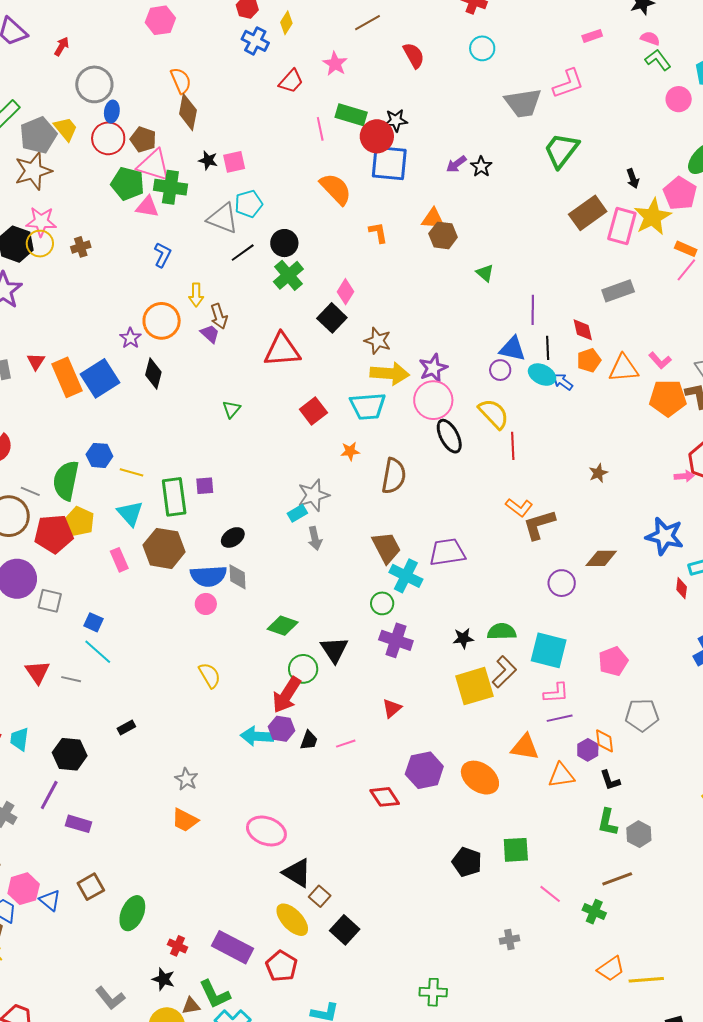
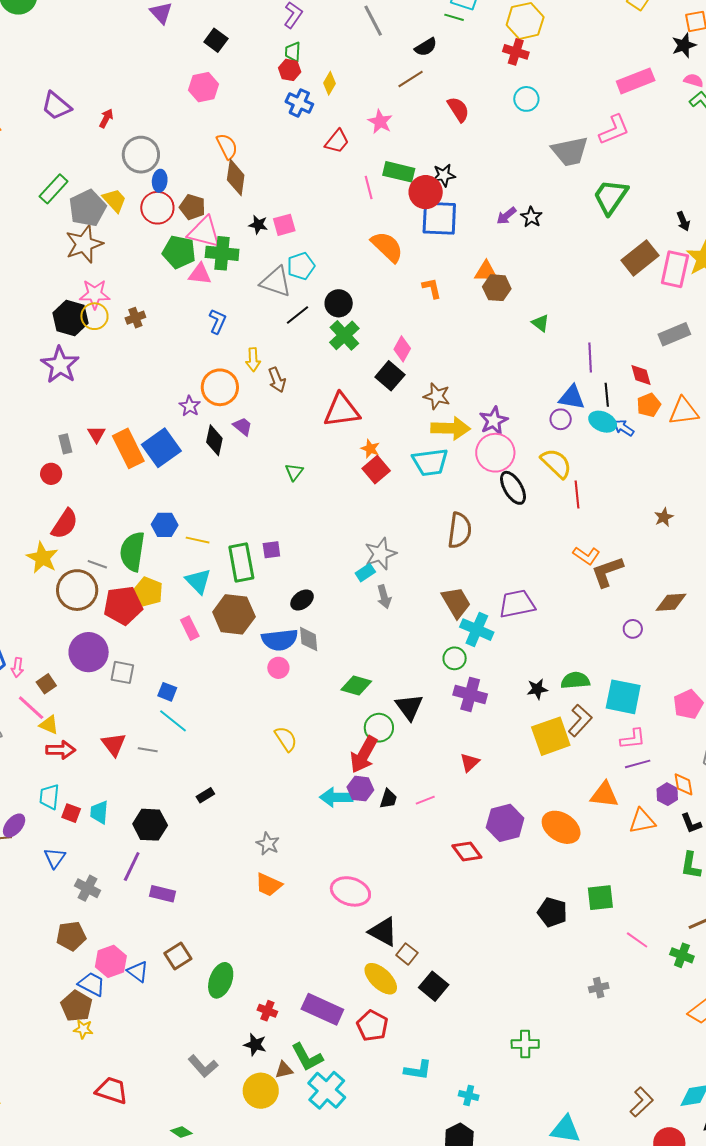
pink rectangle: (592, 36) -> (636, 81), size x1.8
purple trapezoid: (210, 334) -> (243, 426), moved
orange star: (350, 451) -> (370, 449), moved, turned 30
purple circle: (562, 583) -> (633, 629), size x0.7

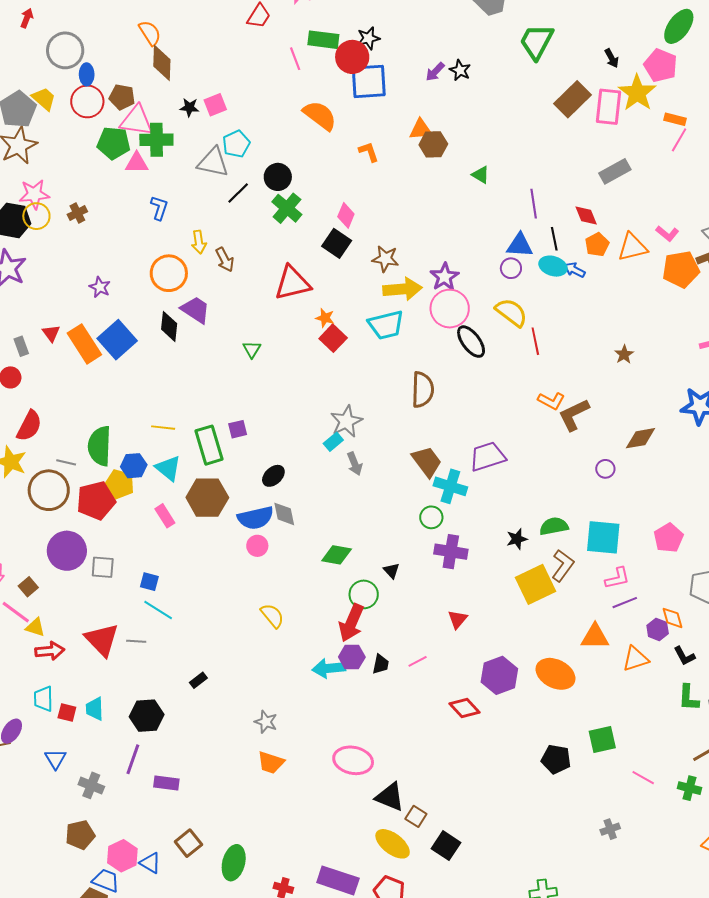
purple star: (190, 406) -> (100, 287), moved
purple trapezoid: (243, 426) -> (196, 310), size x1.5
blue hexagon: (165, 525) -> (134, 466), moved
black triangle: (409, 707) -> (391, 571), size x0.6
red triangle: (114, 744) -> (102, 640), size x1.4

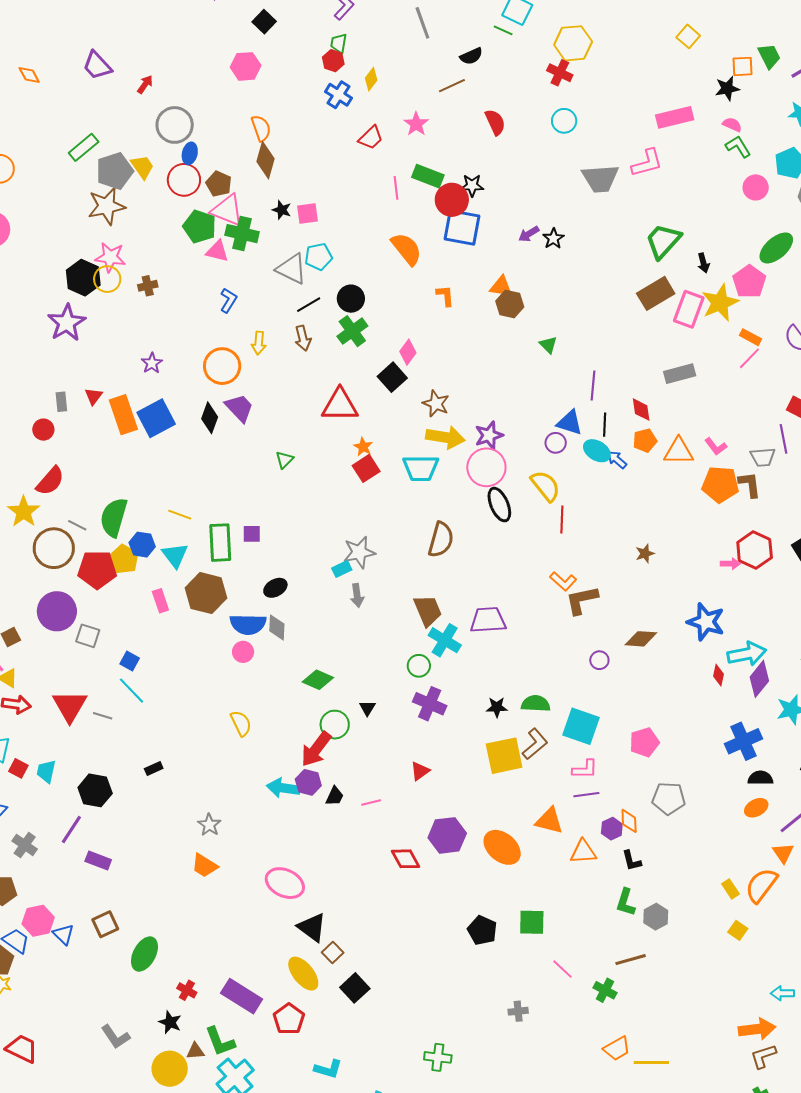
green trapezoid: (537, 42) -> (663, 241), moved
brown arrow: (225, 260) -> (303, 338), moved

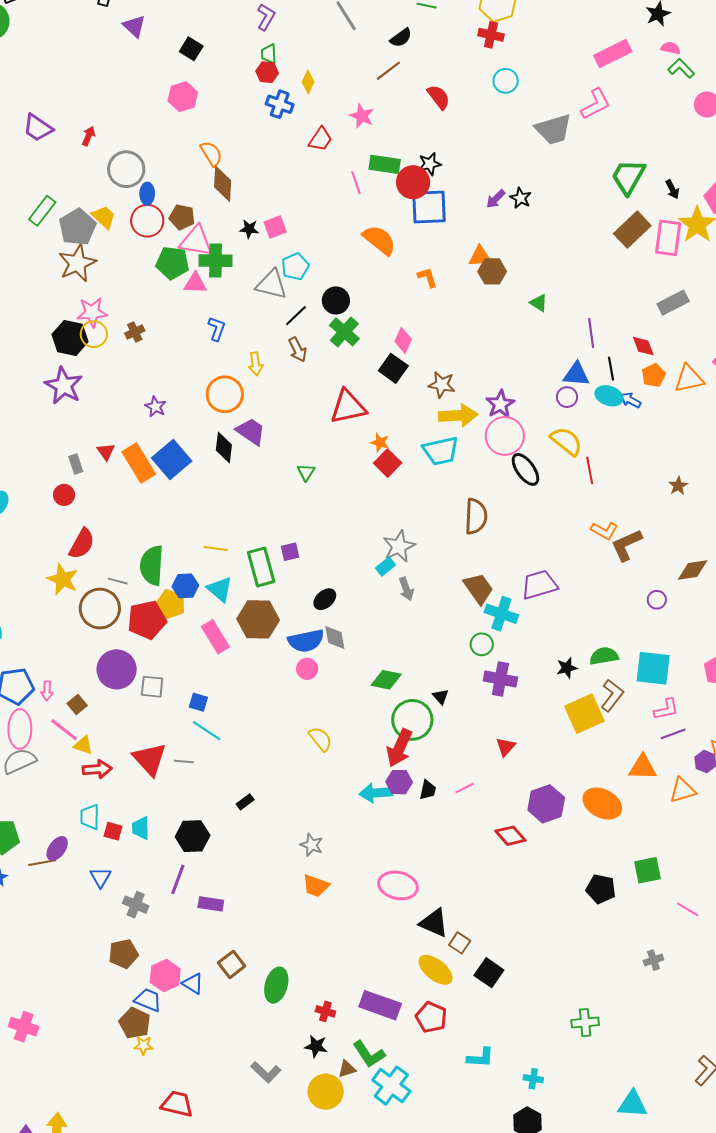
pink rectangle: (160, 601) -> (215, 637), size x1.4
green circle: (335, 725) -> (412, 720), size x1.4

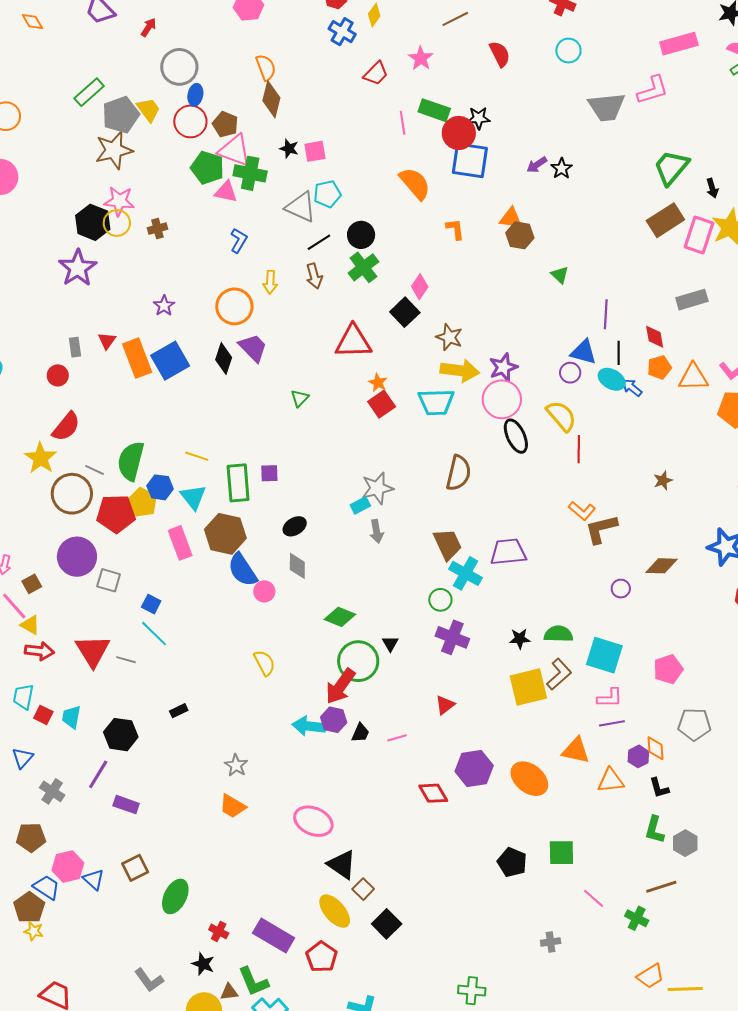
blue semicircle: (306, 641) -> (243, 570), moved, turned 57

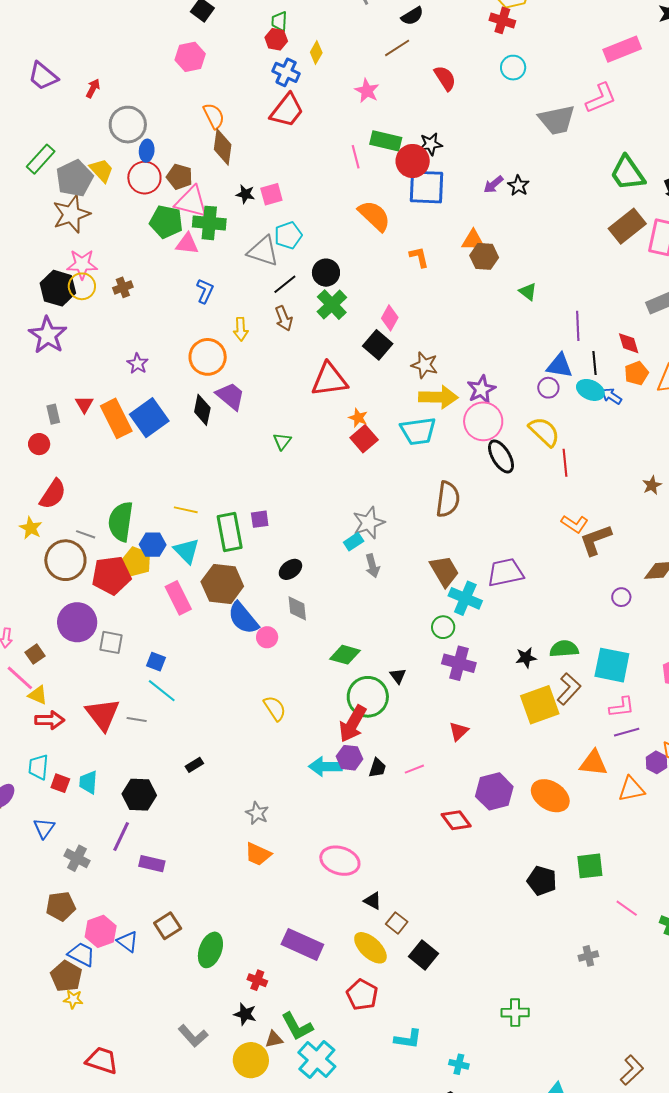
red trapezoid: (376, 74) -> (287, 110), moved, size x1.4
green trapezoid: (671, 168) -> (628, 173), turned -69
yellow star: (41, 458) -> (31, 528), size x0.7
black triangle: (342, 865) -> (373, 901), size x0.6
purple rectangle: (274, 936) -> (302, 944), moved

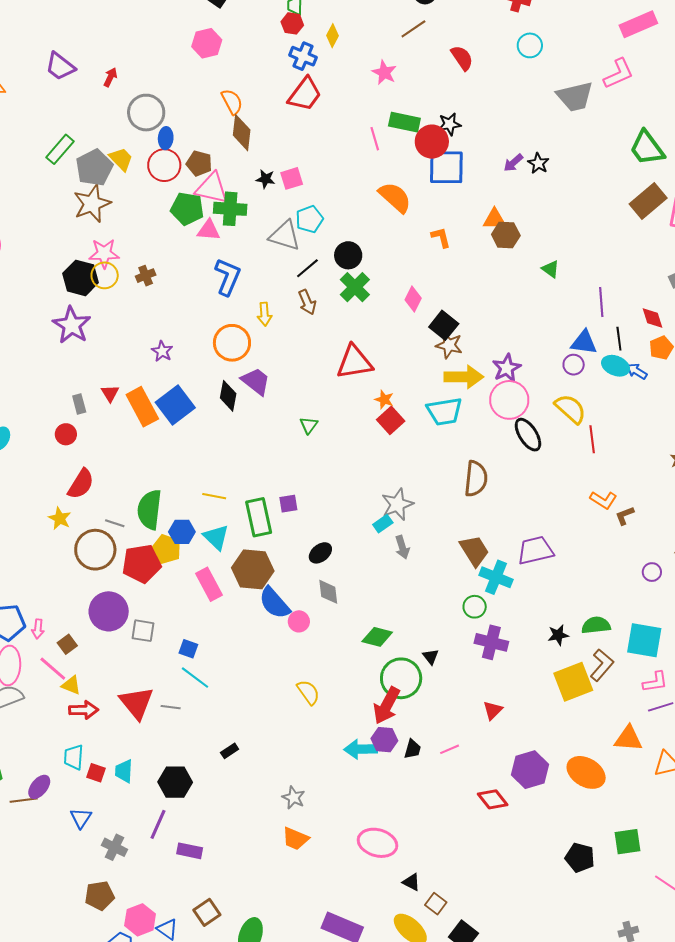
blue L-shape: (205, 291) -> (228, 277), size x1.5
black square: (378, 345) -> (444, 325), moved
brown L-shape: (596, 540) -> (625, 516), size x0.6

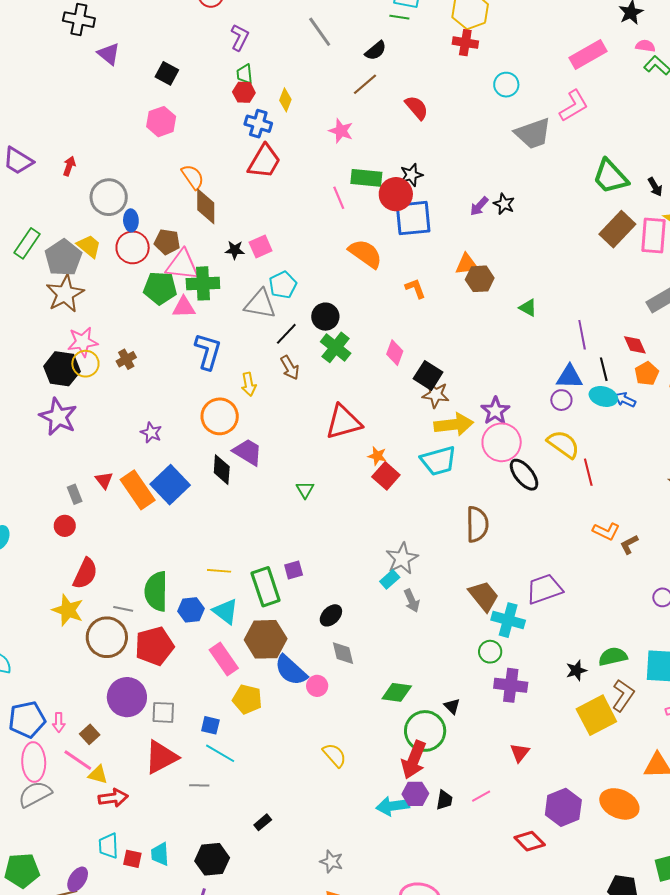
cyan circle: (530, 45) -> (506, 85), moved
yellow star: (60, 518) -> (68, 610), size x1.4
yellow pentagon: (166, 549) -> (247, 699), moved
red triangle: (137, 703) -> (161, 757), moved, turned 48

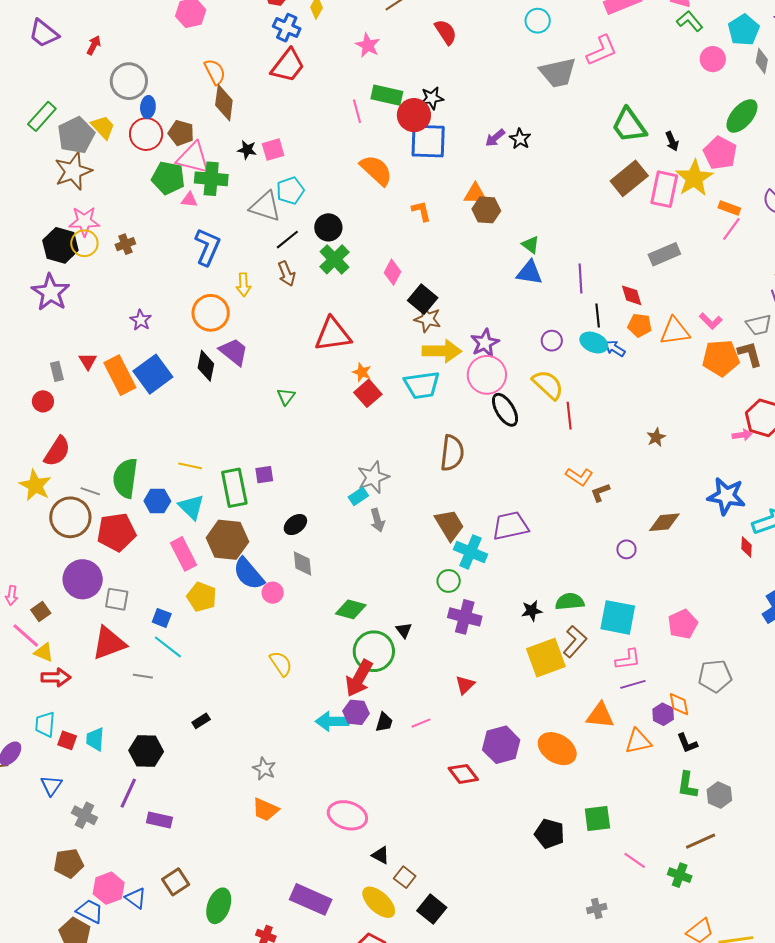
pink triangle: (184, 307) -> (189, 200), size x0.7
orange pentagon: (647, 374) -> (640, 325), turned 30
blue triangle: (569, 377) -> (530, 273), moved

